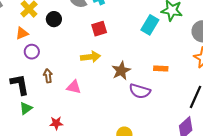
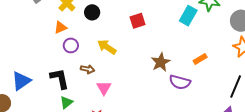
yellow arrow: (91, 57) -> (107, 47), moved, turned -138
orange rectangle: (161, 68) -> (200, 59), turned -32
brown arrow: (48, 76) -> (88, 69), turned 112
pink triangle: (74, 87) -> (104, 88), moved, turned 49

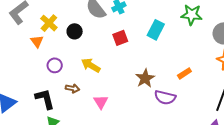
cyan rectangle: (188, 16) -> (156, 30), moved
orange triangle: (61, 27) -> (37, 41), moved, turned -40
pink triangle: (104, 88) -> (101, 102), moved

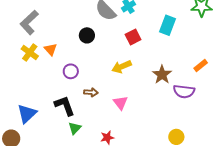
yellow cross: (49, 23) -> (30, 52), moved
yellow arrow: (91, 65) -> (122, 67), moved, turned -48

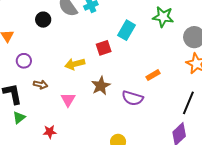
black circle: (87, 35) -> (43, 20), moved
red square: (133, 37) -> (104, 48), moved
brown star: (162, 75) -> (101, 86), moved

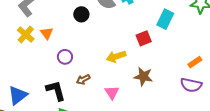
brown arrow: (40, 85) -> (83, 79), turned 144
brown star: (101, 86) -> (143, 76), turned -30
purple semicircle: (133, 98) -> (191, 85), moved

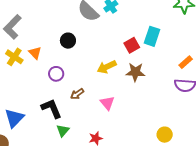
black circle: (81, 14) -> (68, 41), moved
cyan rectangle: (165, 19) -> (152, 36), moved
brown star: (143, 76) -> (135, 72), moved

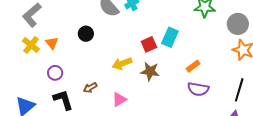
orange rectangle: (186, 62) -> (193, 66), moved
purple circle: (56, 74) -> (55, 73), moved
pink triangle: (107, 103) -> (119, 100), turned 35

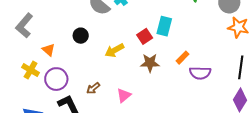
yellow cross: (31, 45) -> (31, 70), moved
yellow arrow: (122, 64) -> (114, 50), moved
orange rectangle: (193, 66) -> (182, 58), moved
purple circle: (55, 73) -> (56, 79), size x1.5

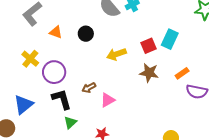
orange triangle: (49, 50) -> (56, 32), moved, turned -32
pink triangle: (124, 95) -> (108, 100), moved

